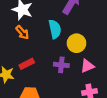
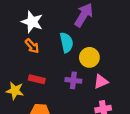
red rectangle: (27, 64) -> (37, 79), turned 40

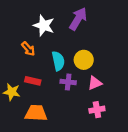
white star: (32, 22) -> (44, 25), moved
cyan semicircle: (66, 43) -> (58, 61), moved

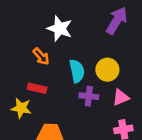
purple arrow: (78, 19) -> (117, 21), moved
red rectangle: (33, 81) -> (37, 88), moved

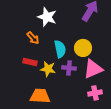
pink triangle: (121, 98) -> (93, 69), size x1.5
yellow star: (21, 108) -> (48, 69), moved

